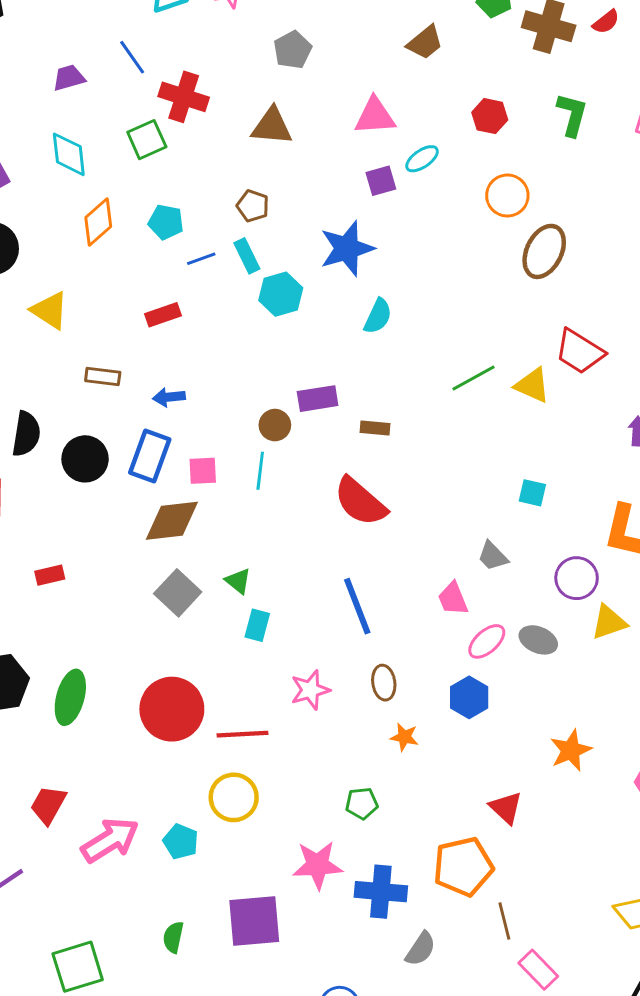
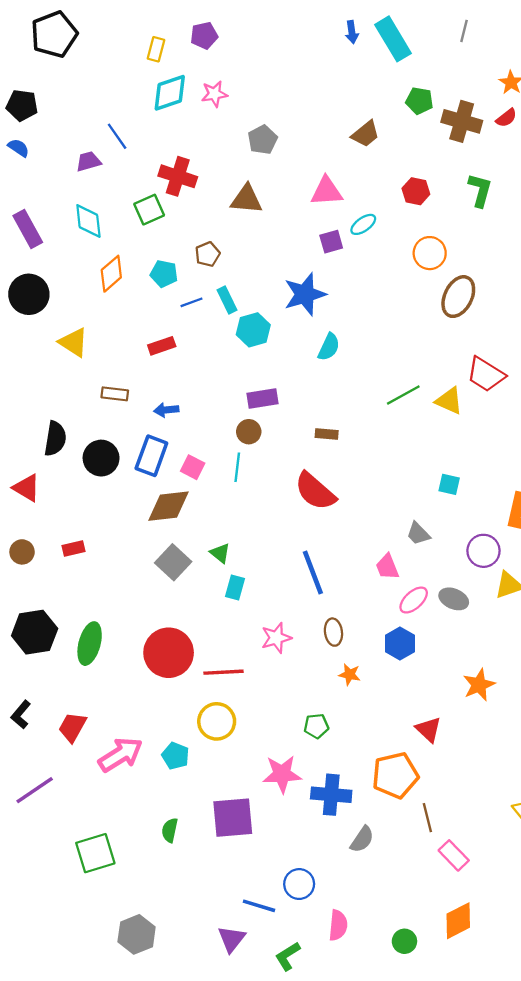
blue line: (132, 57) -> (117, 136), moved
brown pentagon: (253, 206) -> (208, 254), moved, turned 30
purple rectangle: (318, 399) -> (262, 398), moved
pink square: (203, 471) -> (193, 467), turned 30

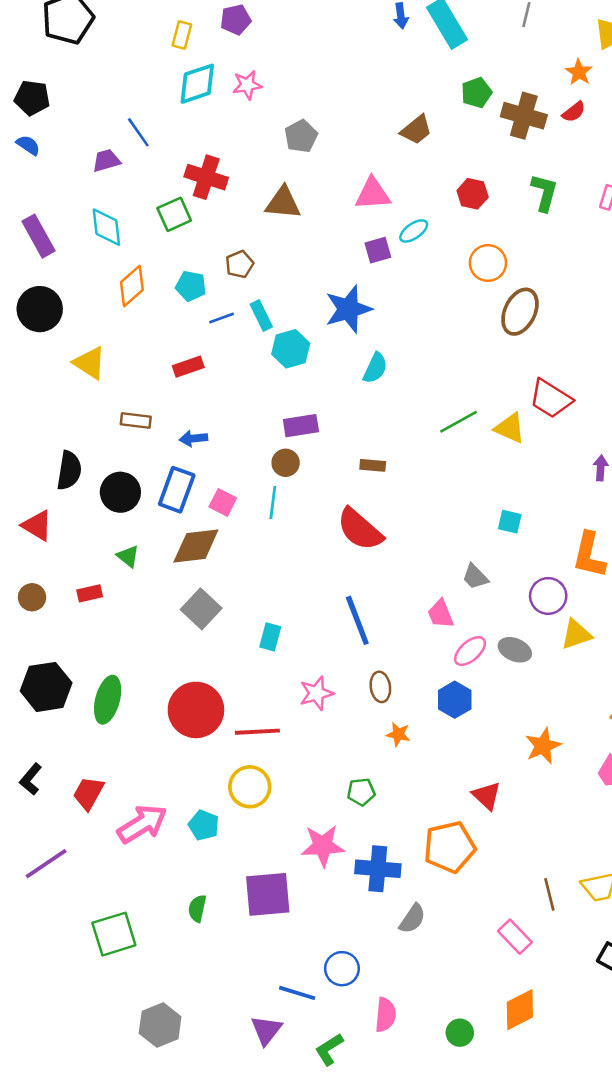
green pentagon: (419, 101) -> (476, 93), turned -30
green triangle: (220, 553) -> (128, 556), moved
brown line: (427, 818) -> (549, 894), moved

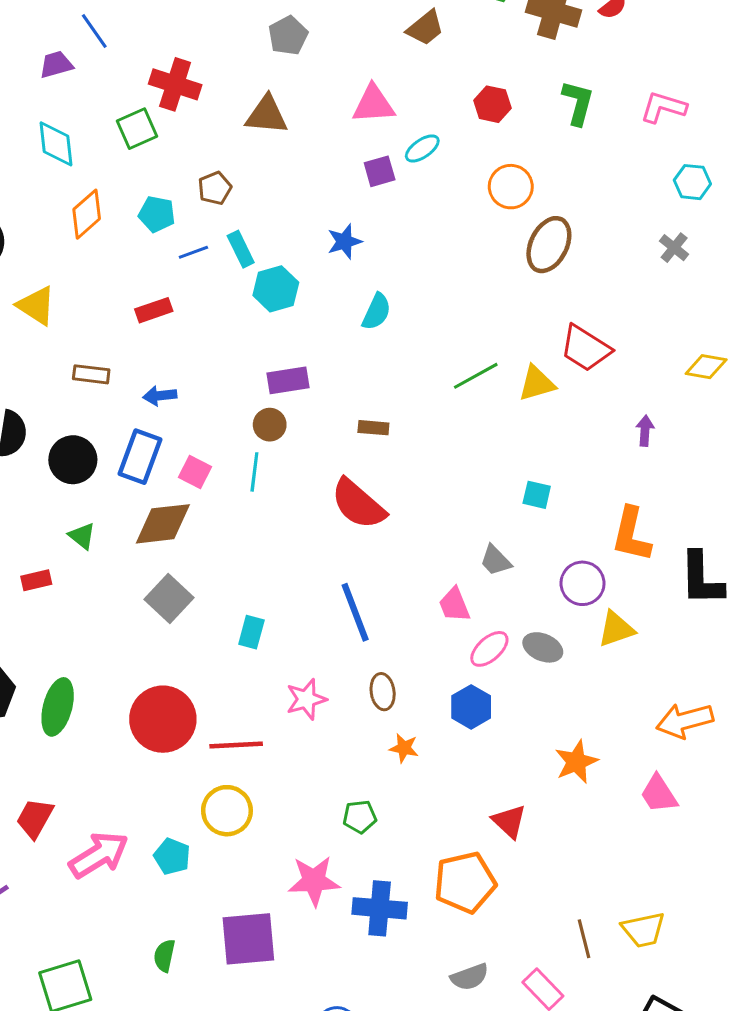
blue star: (348, 309) -> (344, 242), size x0.6
yellow triangle: (510, 428) -> (537, 383), turned -40
gray semicircle: (412, 919) -> (470, 977), moved, turned 36

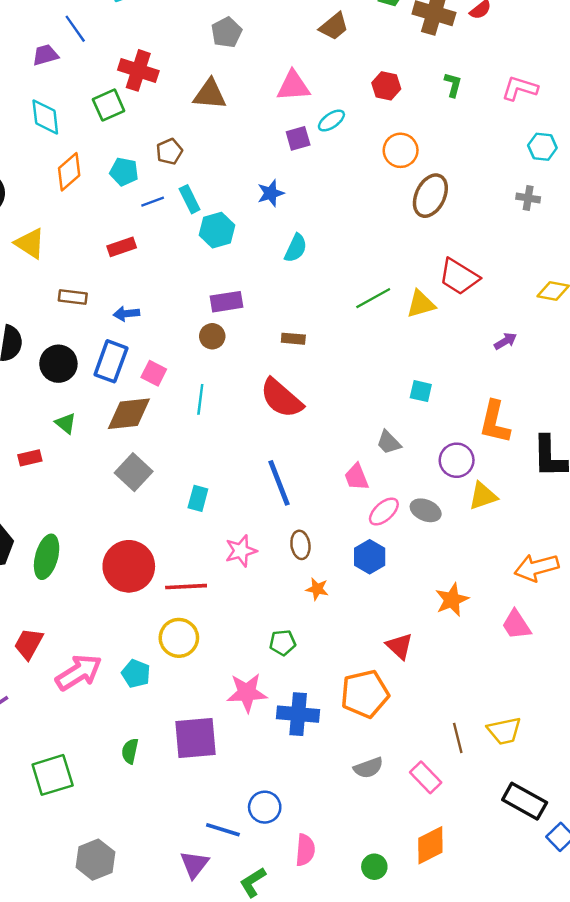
green L-shape: (578, 103) -> (453, 85), size x0.7
gray cross: (674, 248) -> (528, 198), turned -30
purple arrow: (645, 431) -> (505, 341), turned 55
cyan line: (254, 472) -> (200, 399), moved

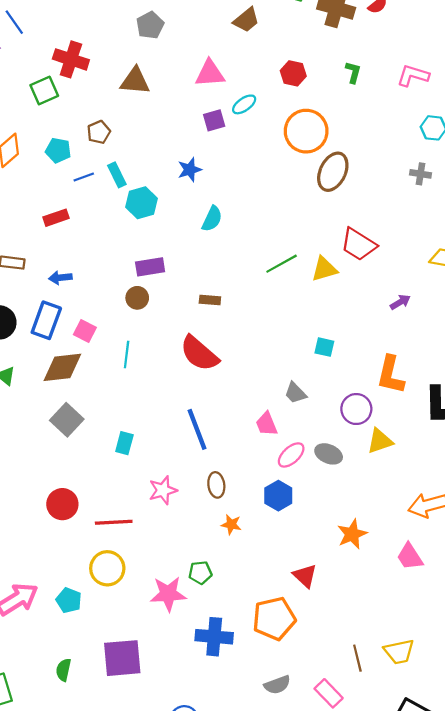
orange circle: (401, 150) -> (306, 131), size x1.4
red circle: (129, 566) -> (62, 504), size x0.7
pink star: (247, 693) -> (168, 594), moved

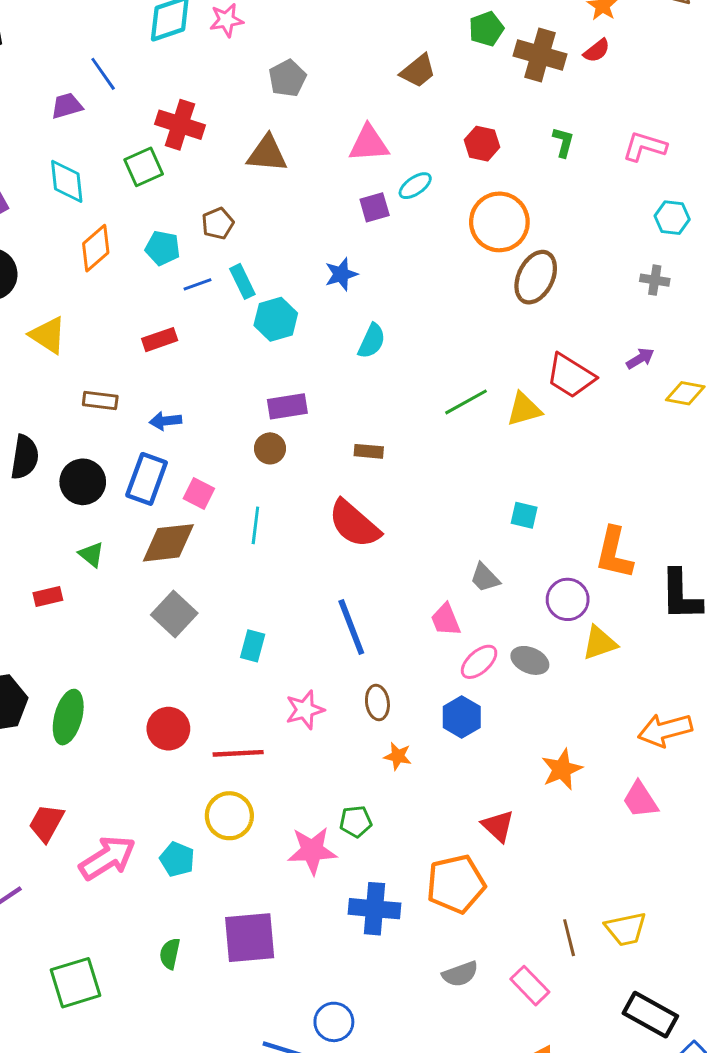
purple arrow: (400, 302) -> (640, 358), moved

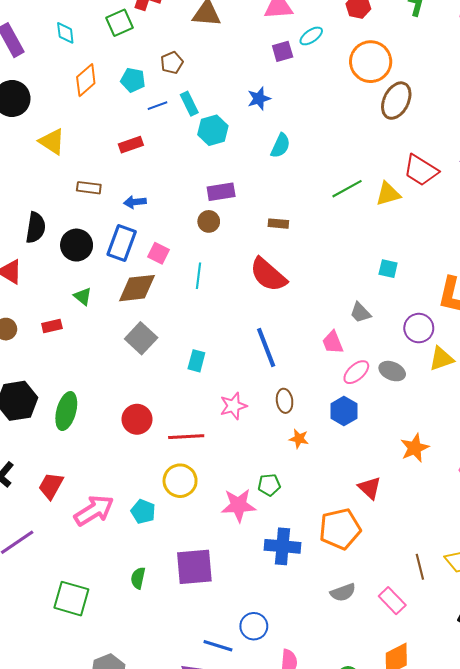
cyan diamond: (67, 181) -> (65, 33), size x0.7
green square: (75, 983) -> (71, 599), turned 33

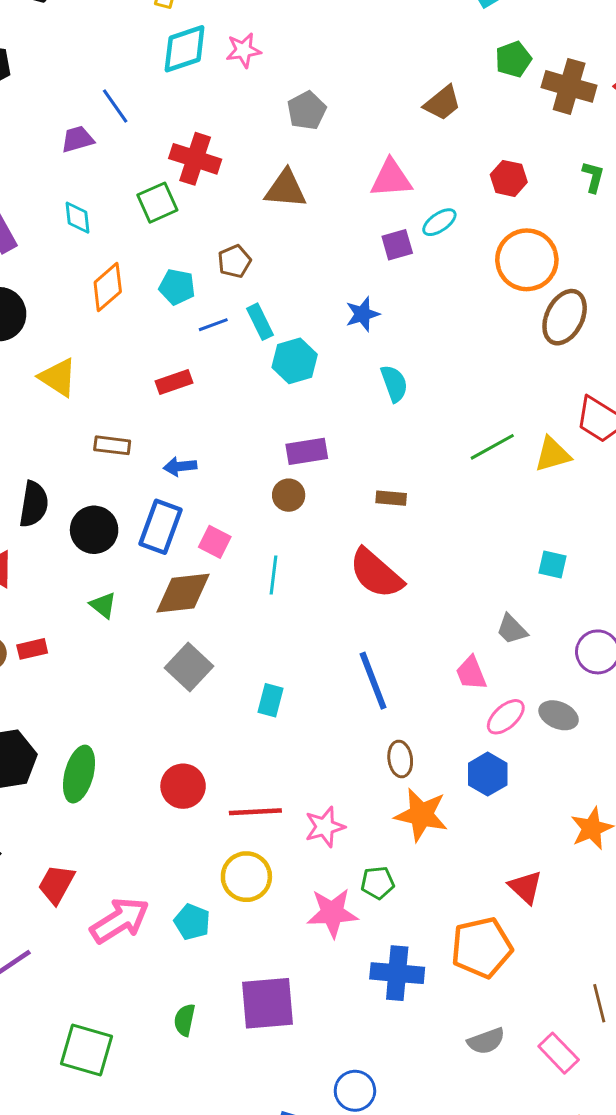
cyan semicircle: (280, 146) -> (394, 384), turned -45
red rectangle: (52, 326) -> (32, 649), moved
pink star: (233, 406) -> (325, 827), moved
orange star: (299, 439) -> (421, 815), size x1.8

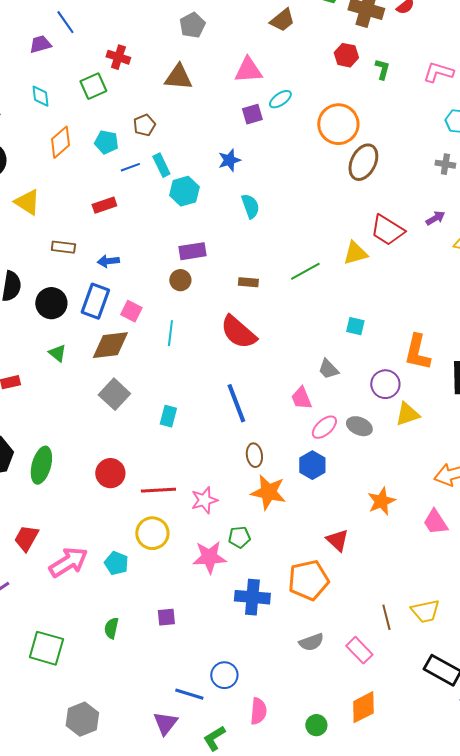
red cross: (195, 159) -> (118, 57), size x0.7
red hexagon: (509, 178) -> (346, 55), moved
green line: (492, 447) -> (305, 271), moved
purple square: (267, 1003) -> (166, 617), size x0.5

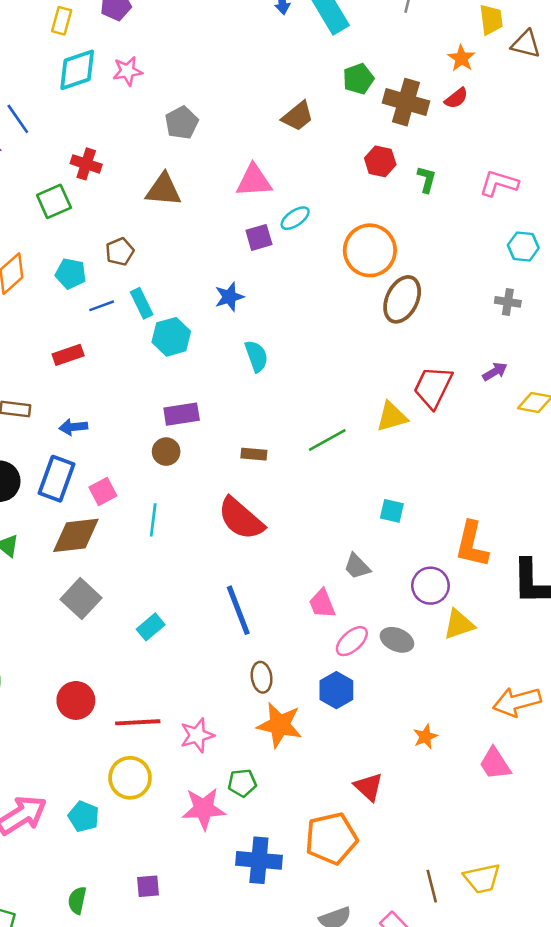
red trapezoid: (387, 230) -> (433, 387), turned 84
pink square: (131, 311) -> (103, 492), turned 35
cyan rectangle: (168, 416) -> (151, 627), turned 35
orange star: (381, 501) -> (425, 737), size x0.7

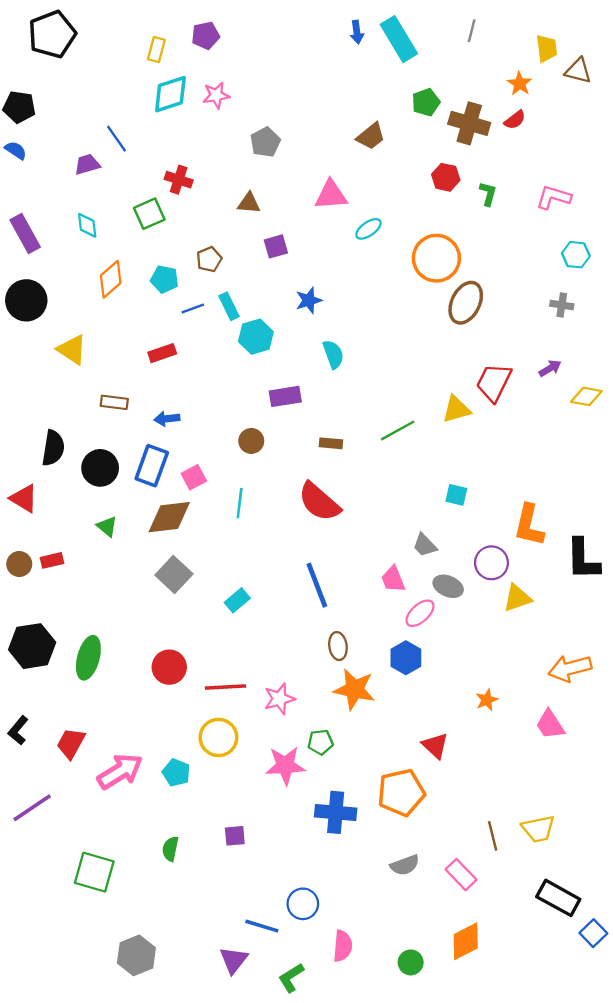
brown triangle: (164, 190) -> (249, 203), size x0.7
purple square: (259, 237) -> (276, 246), moved
purple rectangle: (182, 414) -> (285, 396), moved
gray ellipse: (397, 640) -> (448, 586), moved

